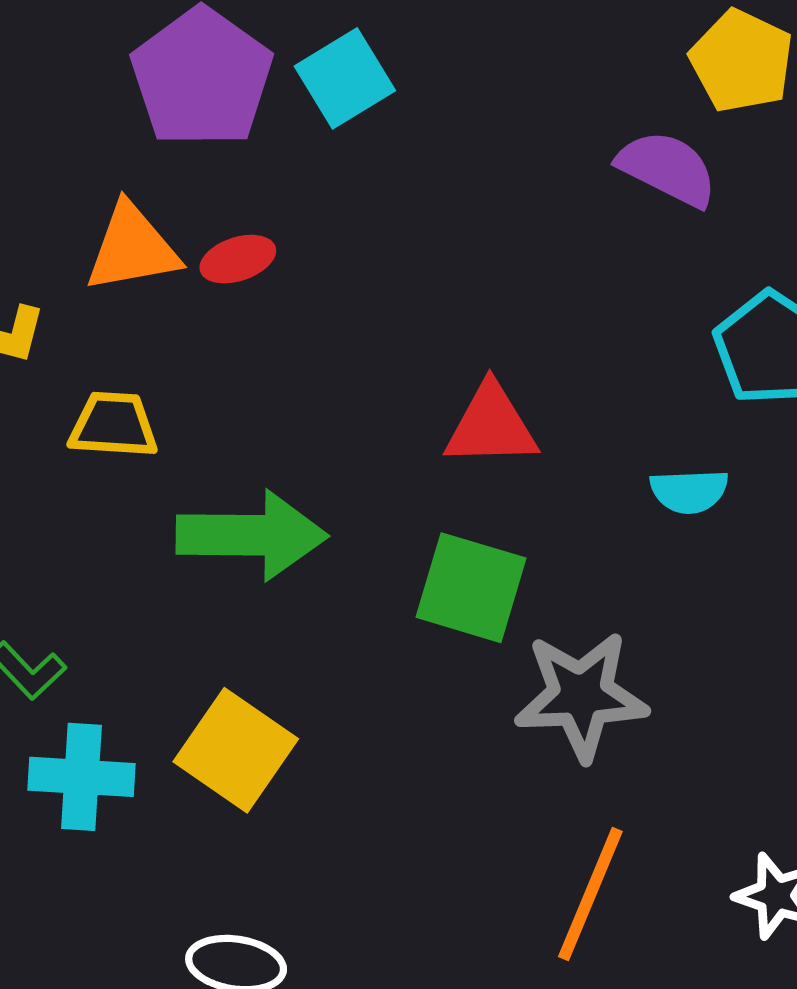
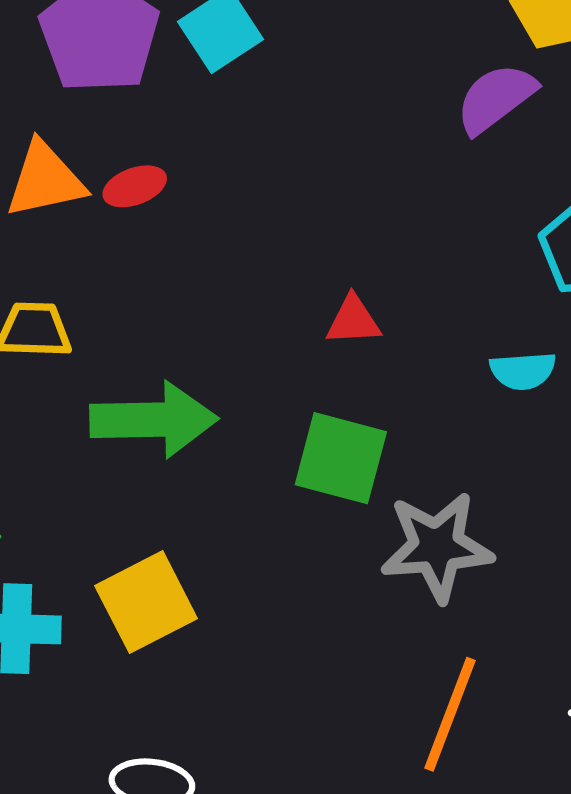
purple semicircle: (667, 169) -> (496, 98), turned -62
red triangle: (491, 425) -> (353, 320), size x0.7
yellow square: (236, 750) -> (146, 602), turned 30

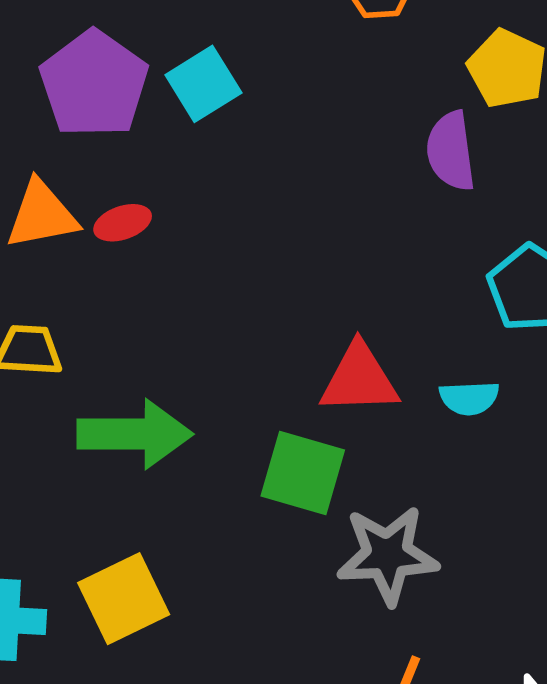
purple semicircle: (496, 98) -> (451, 151), turned -62
red triangle: (353, 320) -> (359, 379), moved, size x1.6

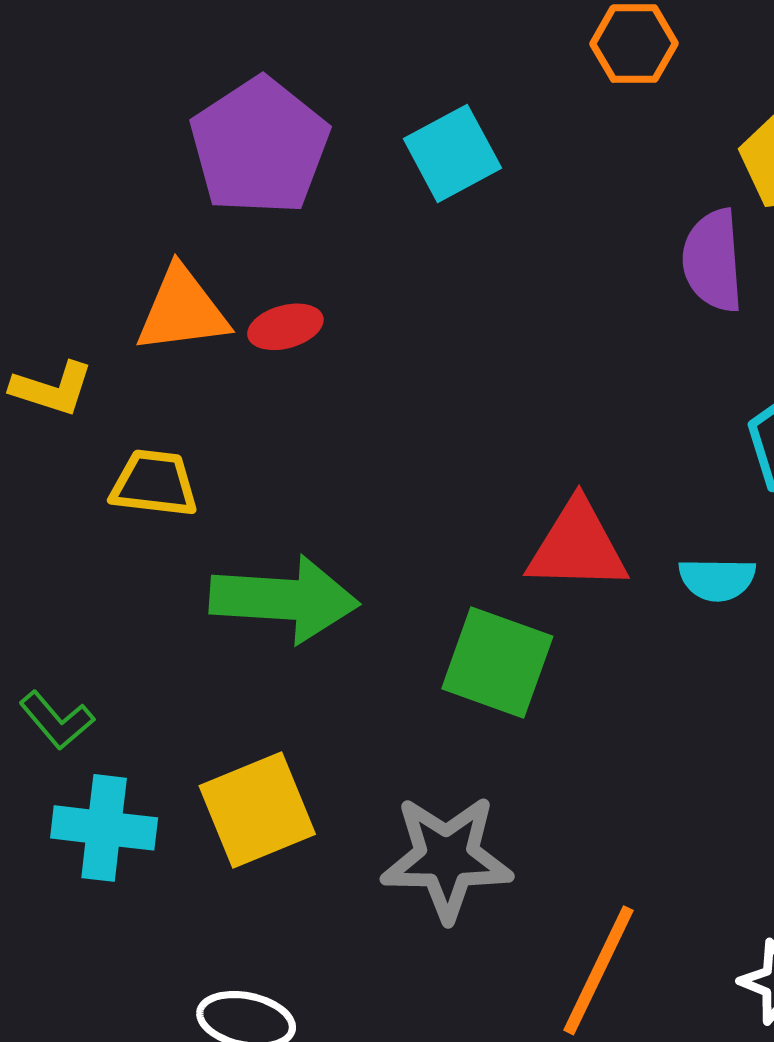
cyan square: (203, 84) -> (452, 153), moved
gray star: (388, 555) -> (447, 858), moved

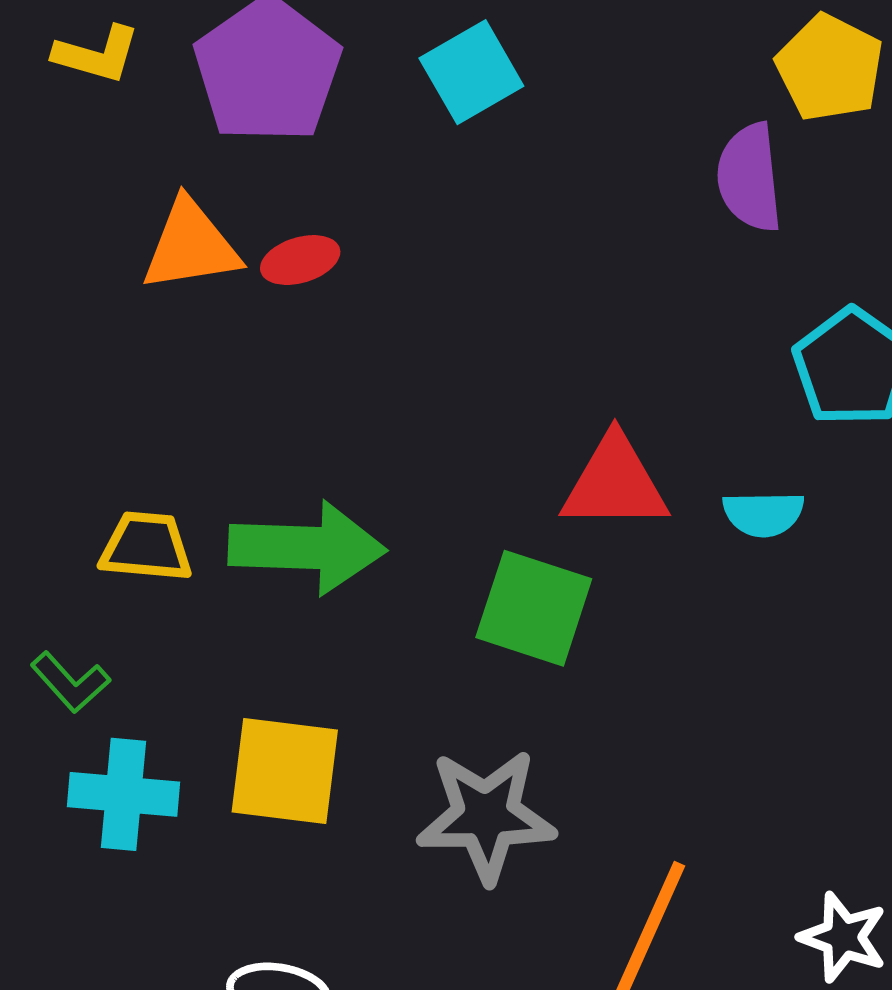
yellow L-shape: (52, 389) -> (97, 54), moved
yellow trapezoid: (154, 483) -> (146, 547), moved
yellow square: (257, 810) -> (285, 771), turned 31

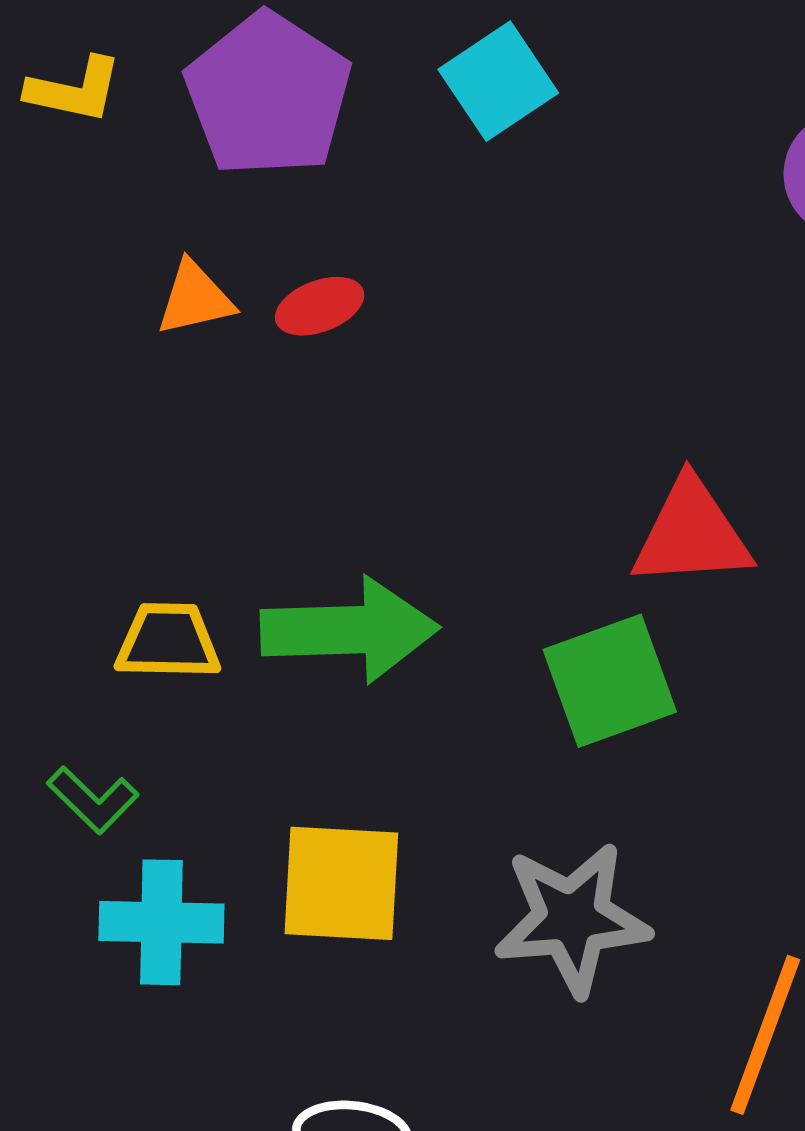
orange triangle: (191, 246) -> (195, 298), size x0.7
green square: (534, 608) -> (610, 681), turned -34

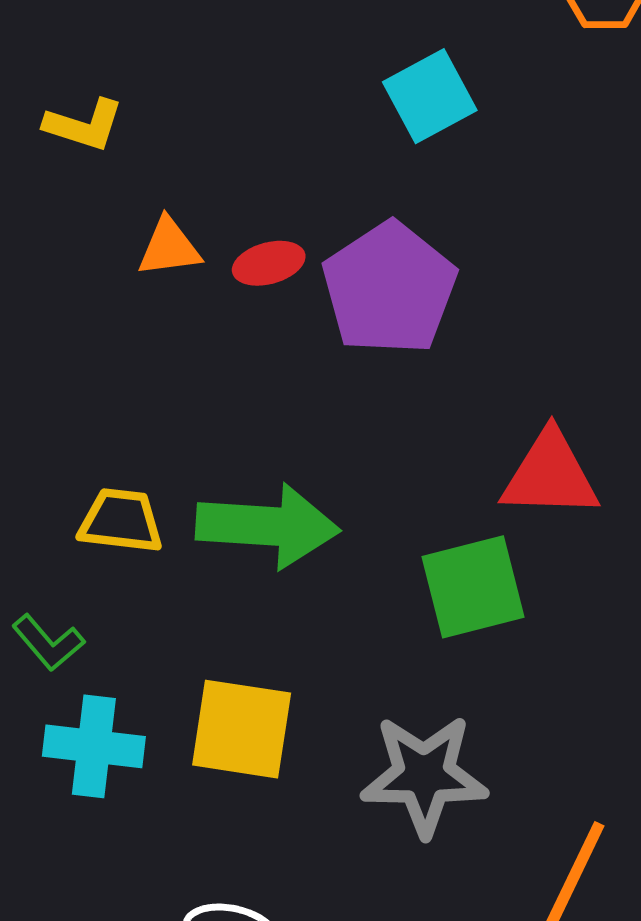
yellow L-shape: (74, 90) -> (84, 125), moved
purple pentagon: (268, 95) -> (389, 288), moved

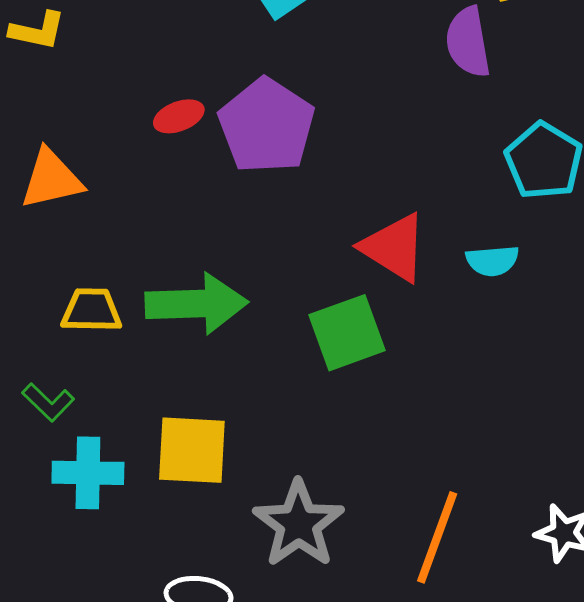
orange triangle: (169, 247) -> (51, 179), moved, size x1.4
red triangle: (550, 475) -> (394, 247), turned 36
gray star: (424, 775) -> (299, 524), moved, turned -30

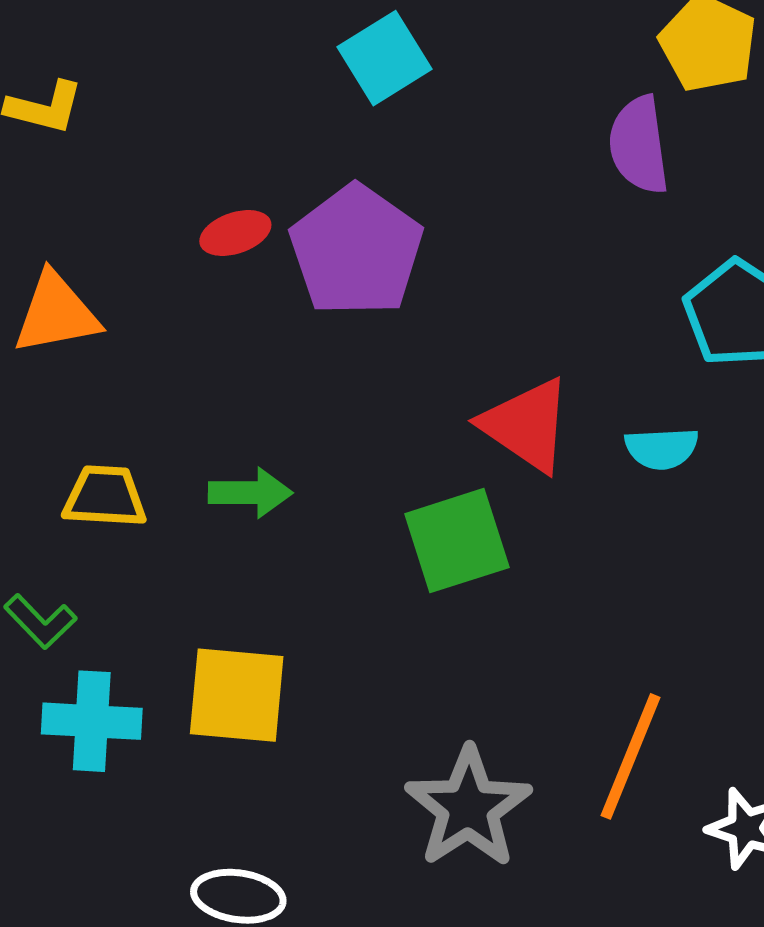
green arrow: (196, 304) -> (250, 493), size x0.6
gray star: (299, 524) -> (468, 808), moved
orange line: (437, 537) -> (631, 756), moved

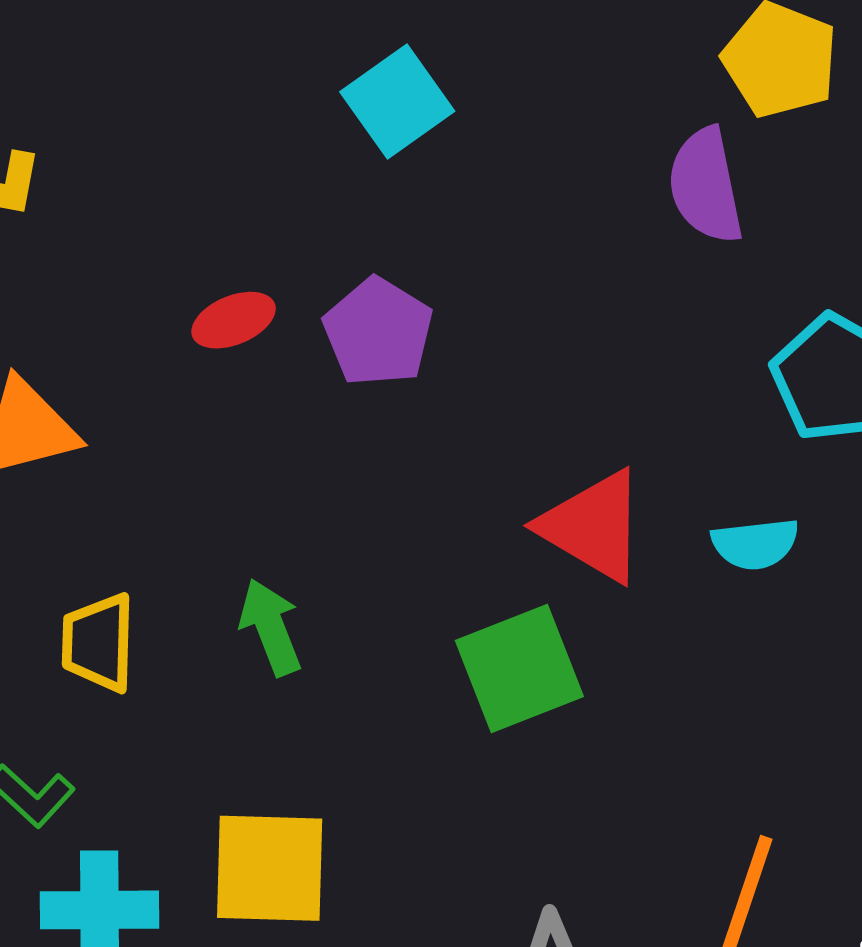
purple pentagon: (356, 251) -> (378, 332), size x0.7
green arrow: (250, 493) -> (271, 627), turned -108
yellow trapezoid: (105, 497) -> (98, 643), turned -88

